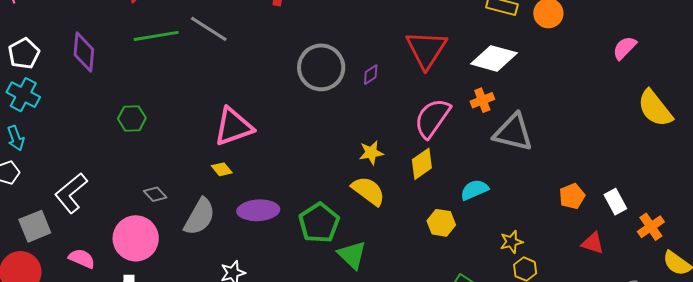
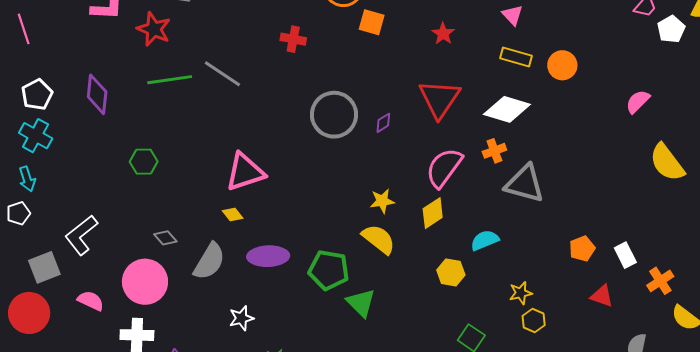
green pentagon: (319, 223) -> (329, 270), turned -30

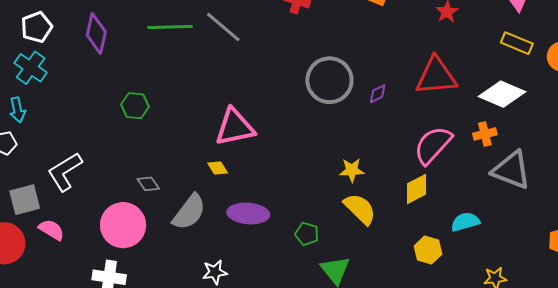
red triangle: (439, 99) -> (436, 76), turned 45
yellow star: (382, 201) -> (352, 170), moved
green pentagon: (329, 270) -> (307, 234), size x0.6
pink semicircle: (91, 301) -> (51, 230), moved

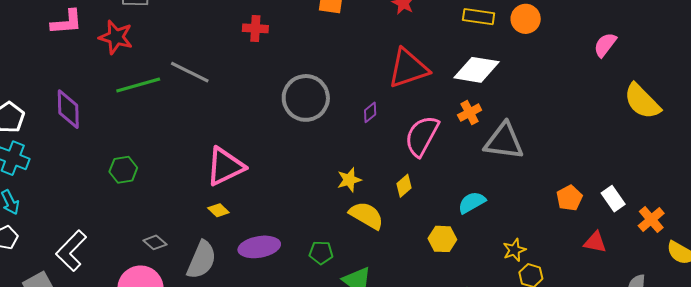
purple diamond: (378, 94) -> (370, 112), moved
yellow diamond: (417, 189) -> (404, 186), moved, size x0.7

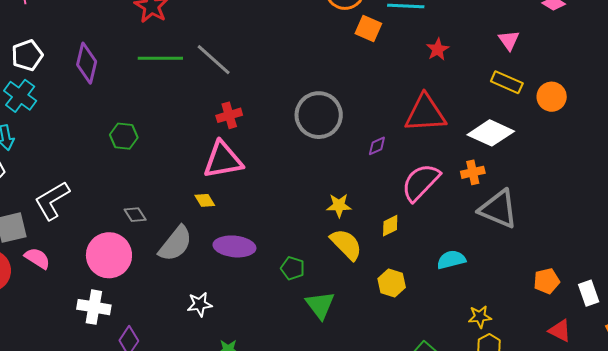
red cross: (255, 28) -> (229, 115), moved, turned -35
yellow hexagon: (442, 239) -> (392, 283), moved

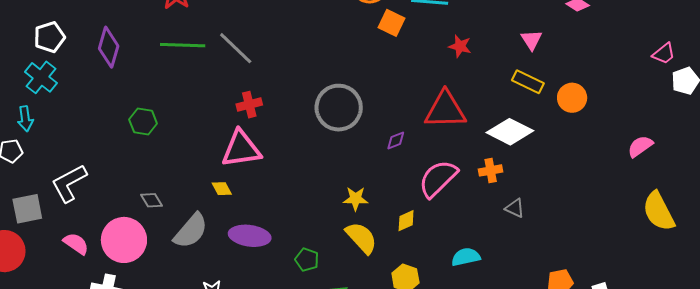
red star: (438, 49) -> (460, 46), turned -30
gray triangle: (498, 209) -> (515, 208), size x0.5
pink semicircle: (37, 258) -> (76, 244), moved

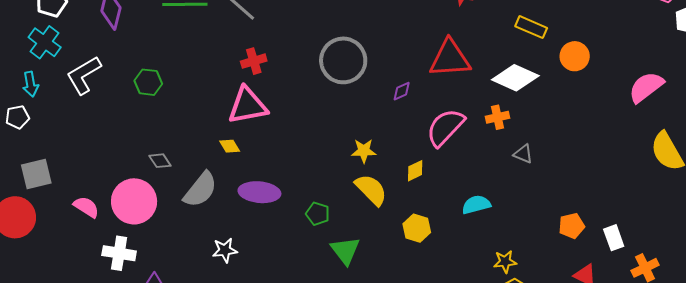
orange circle: (572, 98) -> (575, 56), moved
pink semicircle: (640, 146) -> (646, 87), size x1.4
white L-shape: (69, 183) -> (84, 75), moved

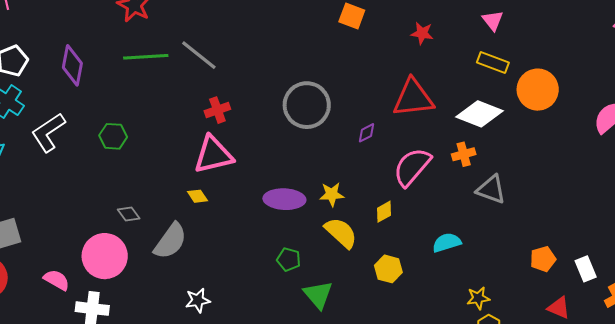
orange circle: (575, 56) -> (538, 90), size x1.4
gray triangle: (523, 154) -> (491, 190), size x1.5
purple ellipse: (259, 192) -> (284, 199), moved
pink semicircle: (86, 207) -> (57, 280), moved

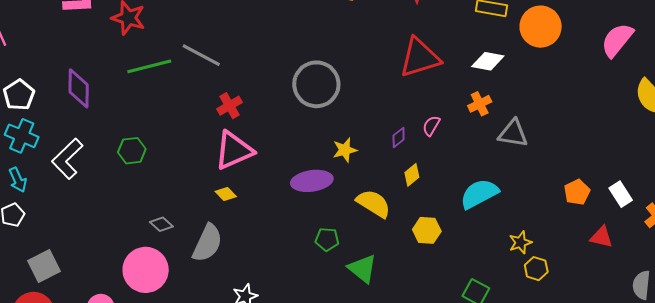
white diamond: (480, 114) -> (488, 61), size x0.7
purple diamond: (367, 133) -> (399, 137), moved
pink semicircle: (412, 167) -> (431, 126), size x0.5
yellow star: (332, 194) -> (345, 150), moved
cyan semicircle: (447, 243) -> (479, 194), size x1.4

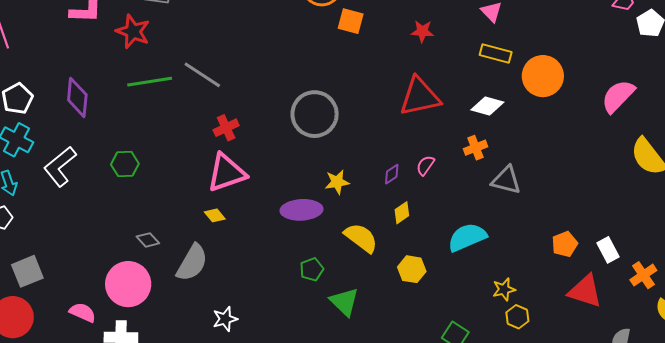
red triangle: (601, 237) -> (585, 291), size x1.5
green pentagon: (327, 239) -> (312, 269), turned -30

